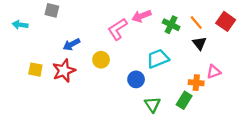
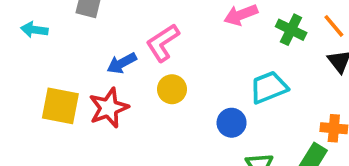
pink L-shape: (117, 29) -> (163, 43), moved
yellow square: (35, 70) -> (60, 106), size x1.5

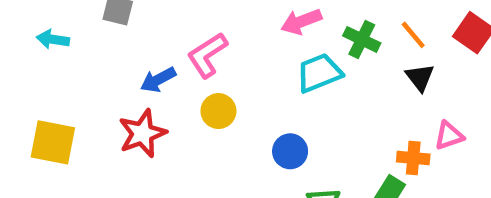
cyan trapezoid: (269, 87) -> (319, 73), moved
yellow square: (60, 106) -> (53, 142), moved

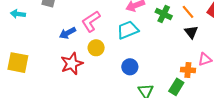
cyan trapezoid: (319, 73) -> (128, 30), moved
red star: (142, 133) -> (72, 64), moved

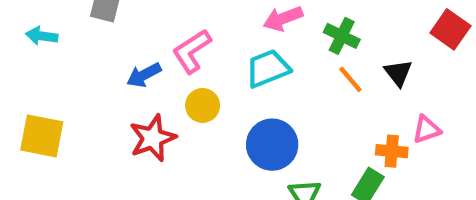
orange line: (188, 12) -> (350, 79), moved
blue circle: (130, 67) -> (272, 145), size x1.5

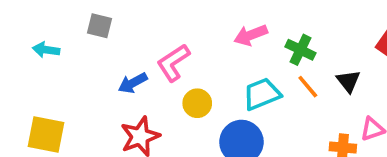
cyan trapezoid: (268, 68) -> (262, 94), moved
yellow circle: (203, 105) -> (197, 103), moved

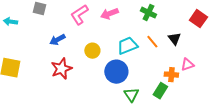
pink arrow: (251, 35) -> (109, 14), moved
green cross: (300, 50) -> (148, 13), moved
pink L-shape: (173, 63) -> (79, 15), moved

